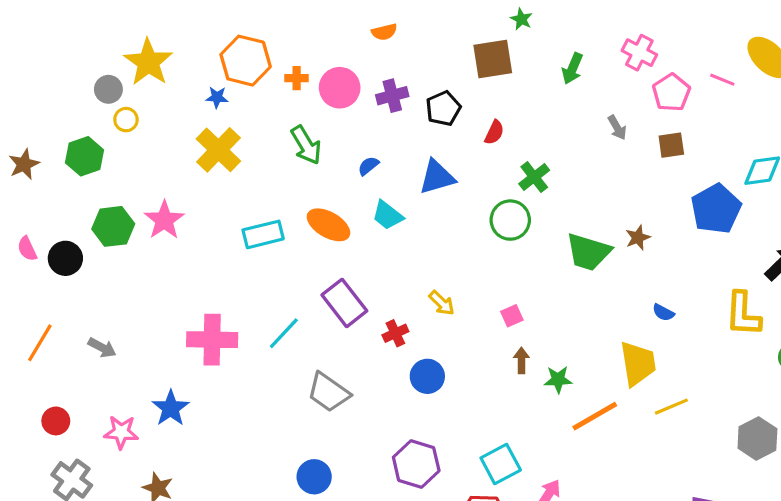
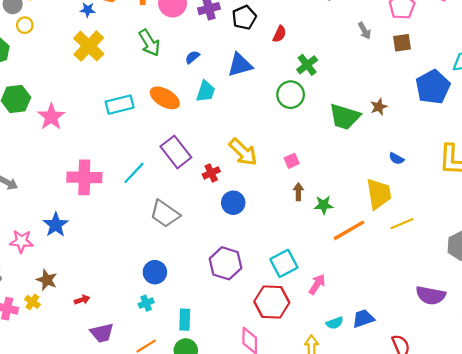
cyan trapezoid: (387, 215) -> (206, 91), turned -110
pink star: (164, 220) -> (51, 117), moved
yellow arrow: (442, 303) -> (243, 152), size x1.6

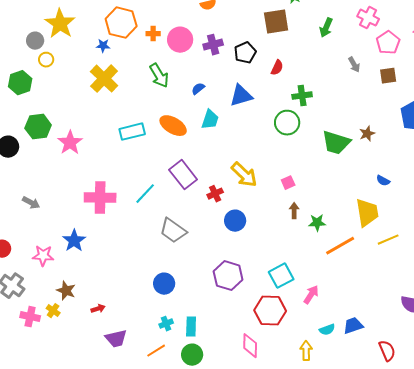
green cross: (307, 65) -> (302, 96), turned 30
cyan cross: (146, 303) -> (166, 324), moved

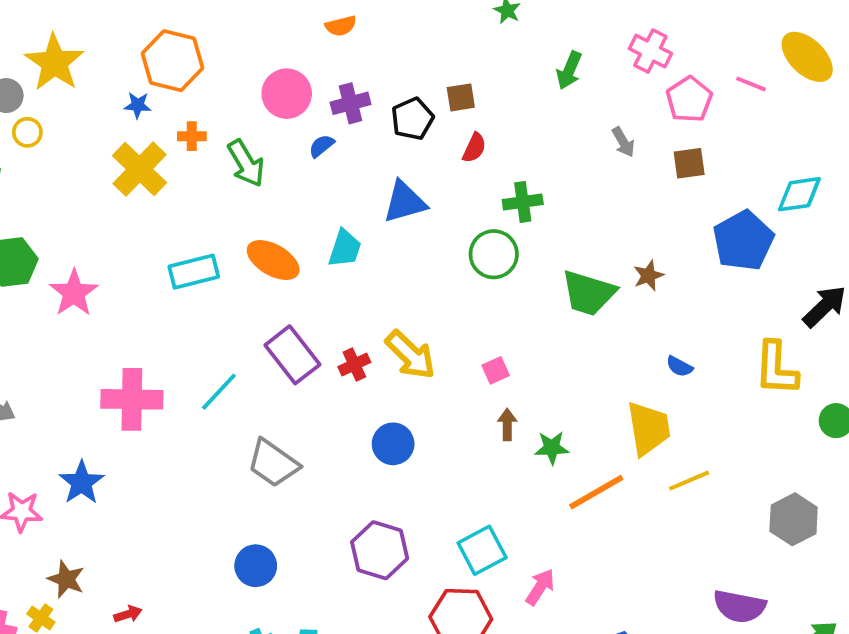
brown square: (276, 22) -> (461, 97), moved, size x0.6
orange cross: (153, 34) -> (192, 136), moved
blue semicircle: (198, 89) -> (321, 146), moved
red cross: (215, 194) -> (354, 365), moved

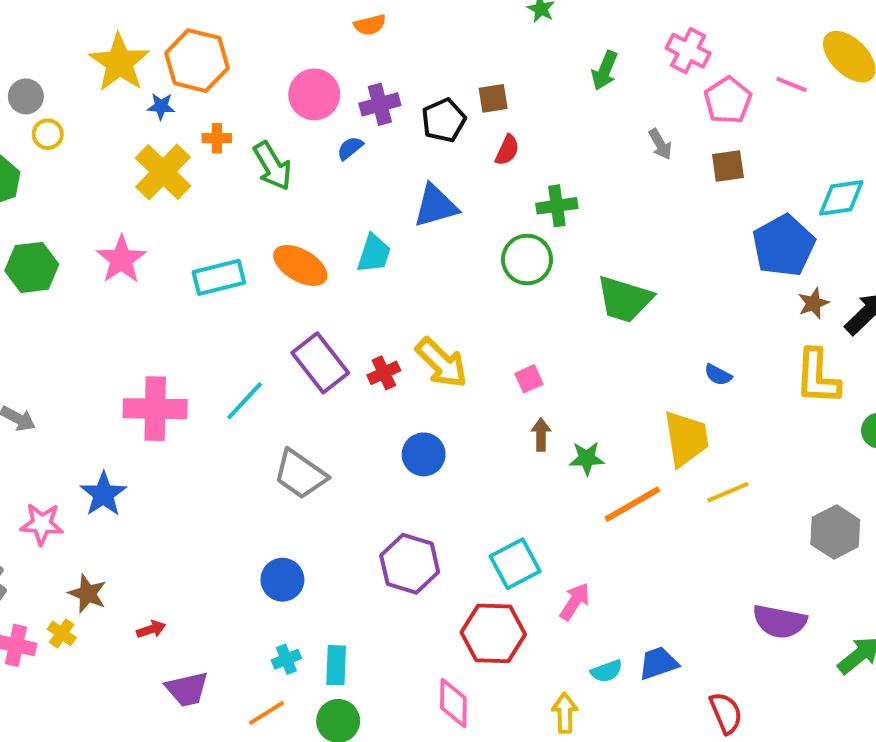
yellow star: (54, 63) -> (119, 63), moved
brown star: (648, 275) -> (813, 303), moved
pink star: (74, 293) -> (121, 259), moved

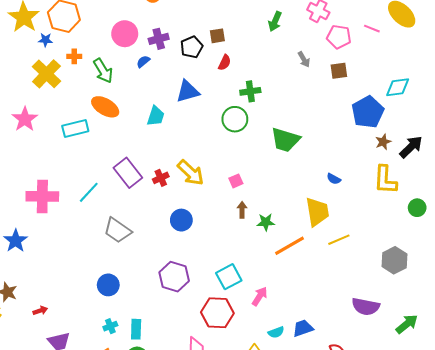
pink pentagon: (728, 100) -> (339, 37), turned -30
orange ellipse: (300, 265) -> (105, 107), moved

